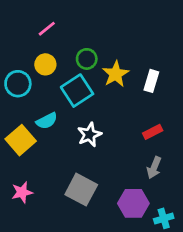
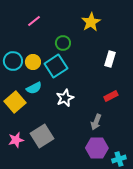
yellow circle: (45, 64) -> (33, 62), moved
yellow star: (116, 74) -> (91, 22), moved
gray arrow: (154, 168) -> (96, 122), moved
gray square: (81, 190) -> (42, 136), moved, turned 30

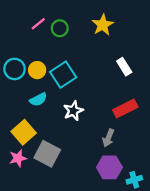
green circle: (63, 43) -> (60, 28), moved
white rectangle: (110, 59) -> (124, 67), turned -49
red rectangle: (111, 96) -> (125, 108), size x1.5
yellow square: (15, 102) -> (24, 132), moved
gray square: (42, 136) -> (47, 154), turned -30

